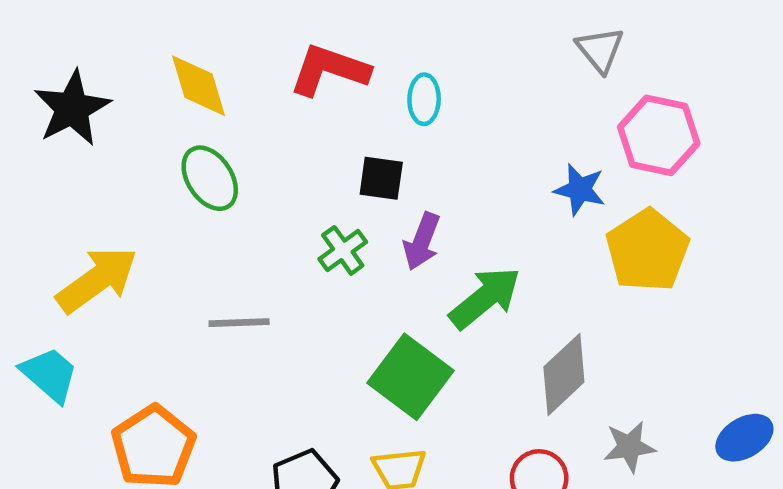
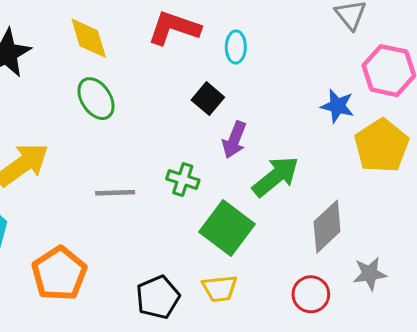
black square: (381, 178) -> (208, 99), turned 32
green cross: (343, 250) -> (183, 179), moved, turned -36

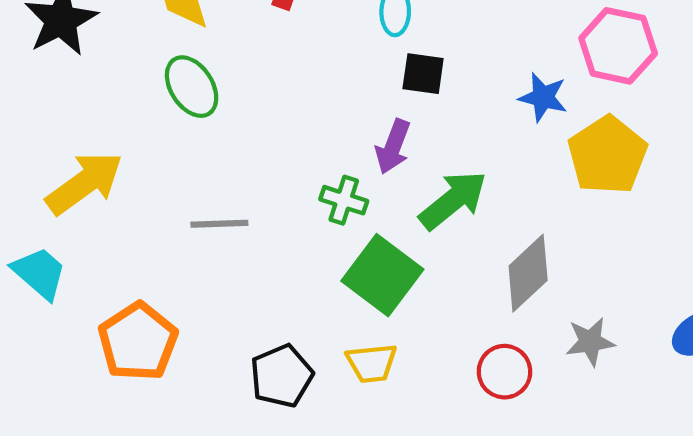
black square: (208, 99) -> (423, 74), moved, turned -32
green cross: (183, 179) -> (344, 200), moved

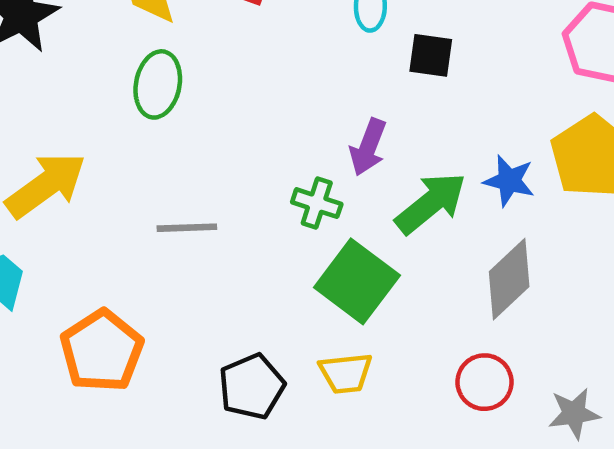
black square: (423, 74) -> (431, 55), moved
green ellipse: (192, 87) -> (158, 84), turned 44
blue star: (543, 97) -> (509, 181), moved
gray star: (590, 342) -> (574, 413), moved

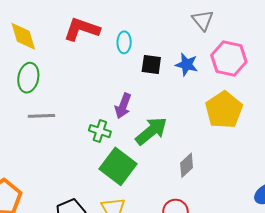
blue star: (509, 181) -> (187, 65), moved
gray line: (187, 228) -> (41, 116), moved
gray diamond: (509, 279) -> (187, 165), size x0.7

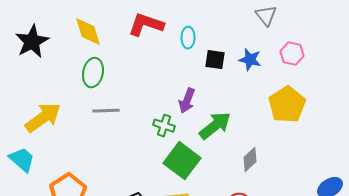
pink hexagon: (229, 58) -> (292, 54), size x0.7

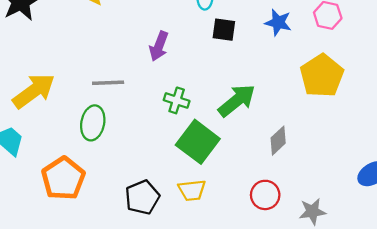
black square: (215, 60) -> (224, 30), moved
green ellipse: (93, 73) -> (93, 123), moved
purple arrow: (187, 101) -> (159, 46), moved

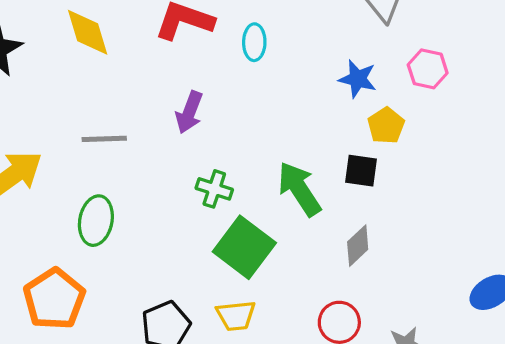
black square: (224, 30) -> (361, 171), moved
yellow pentagon: (322, 76) -> (386, 126), moved, size x0.6
gray line: (108, 83) -> (104, 139), moved
green arrow: (237, 100) -> (299, 189), turned -84

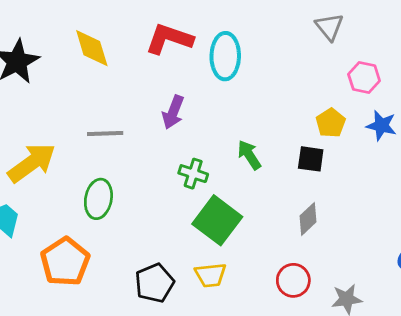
cyan ellipse: (254, 42) -> (225, 56), size x1.6
blue star: (358, 79) -> (381, 126), moved
green arrow: (299, 189) -> (249, 155), moved, size x0.7

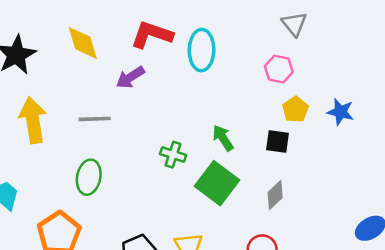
pink hexagon: (364, 77) -> (279, 69), moved
purple arrow: (173, 112) -> (130, 77), moved, turned 36
yellow arrow: (32, 163) -> (33, 120), moved, turned -63
green square: (217, 220) -> (217, 183), moved

